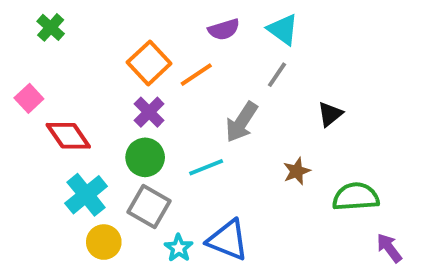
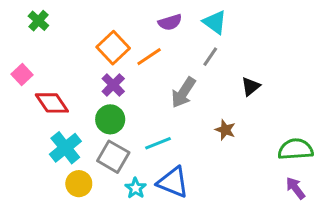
cyan line: (206, 167) -> (158, 143), moved
brown star: (297, 171) -> (225, 130), turned -30
green semicircle: (356, 197) -> (296, 149), moved

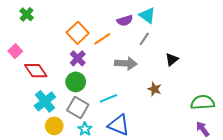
purple semicircle: (170, 22) -> (125, 20), moved
gray arrow: (183, 92) -> (126, 63), turned -120
cyan star: (136, 188) -> (85, 129), moved

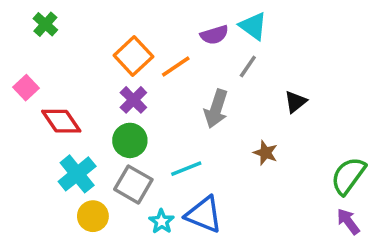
gray arrow: (126, 63) -> (216, 109), turned 105
green semicircle: (203, 102) -> (348, 176), turned -50
cyan star: (85, 129) -> (162, 221), moved

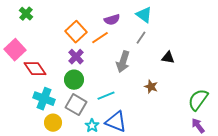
purple semicircle: (214, 35) -> (112, 20), moved
pink square: (26, 88) -> (15, 50), size x1.5
black triangle: (295, 102) -> (168, 58), turned 48
cyan cross: (77, 174) -> (44, 99), turned -30

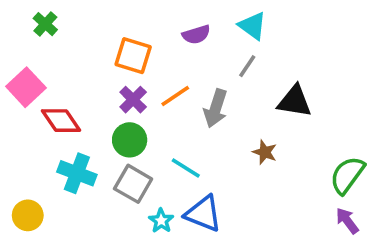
orange square: (76, 32) -> (133, 56), turned -30
orange line: (100, 38) -> (175, 96), moved
black triangle: (168, 58) -> (295, 101), size x1.5
cyan line: (106, 96) -> (186, 168), turned 54
yellow circle: (53, 123) -> (28, 215), moved

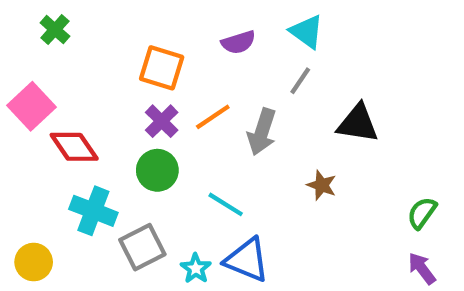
green semicircle: (347, 175) -> (422, 213), size x0.7
gray square: (133, 184) -> (142, 247), moved, turned 33

